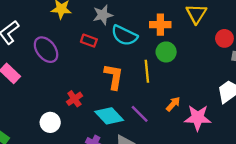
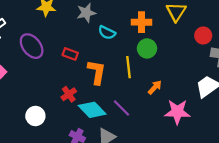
cyan semicircle: (124, 35) -> (107, 33), size x0.7
red rectangle: (89, 41) -> (70, 54), moved
red cross: (74, 99) -> (69, 94), moved
orange arrow: (173, 104) -> (155, 87), moved

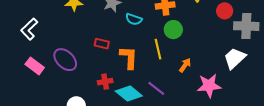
purple ellipse: (32, 46) -> (65, 60), moved
red cross: (69, 94) -> (105, 82), turned 32

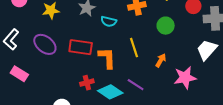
green circle: (173, 30) -> (166, 26), moved
red rectangle: (102, 44) -> (81, 47), size x1.6
purple ellipse: (65, 60) -> (45, 44), moved

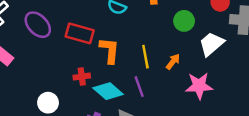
yellow line: (134, 48) -> (145, 57), moved
white trapezoid: (207, 50) -> (211, 44), moved
purple line: (136, 85) -> (139, 87), turned 30

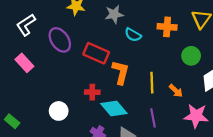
orange arrow: (173, 62) -> (176, 91), turned 88
purple line: (139, 87) -> (153, 118), moved

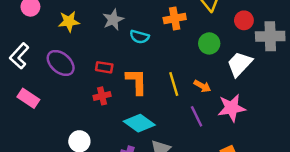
red rectangle: (96, 53) -> (104, 67), size x0.6
red cross: (92, 92) -> (102, 96), moved
purple line: (153, 118) -> (197, 116), moved

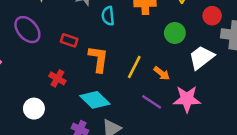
cyan semicircle: (139, 37) -> (108, 16), turned 60
yellow line: (174, 84) -> (134, 67), turned 35
red cross: (102, 96) -> (57, 78), moved, turned 35
purple line: (197, 116) -> (152, 102), turned -40

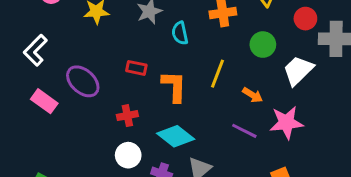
purple ellipse: (27, 30) -> (83, 81), moved
yellow line: (134, 67) -> (218, 74), moved
red cross: (57, 78) -> (127, 116), turned -35
white circle: (34, 109) -> (128, 155), moved

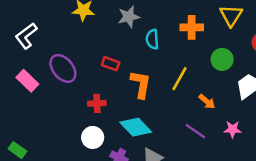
pink star: (286, 123) -> (233, 129), size x0.6

